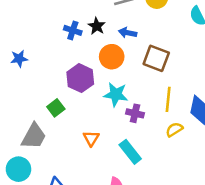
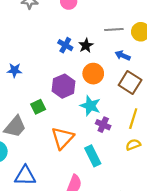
blue arrow: (128, 33) -> (123, 56), moved
blue star: (19, 59) -> (14, 70), moved
orange triangle: (91, 138) -> (62, 138), size x1.6

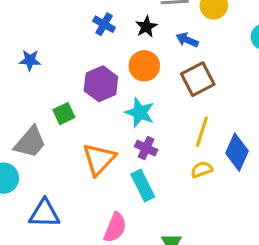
black star: (86, 46) -> (146, 27), moved
brown square: (130, 82) -> (198, 79), turned 30
purple cross: (103, 125) -> (146, 148), moved

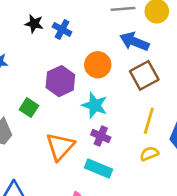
black star: (146, 27) -> (34, 24), moved, turned -30
blue arrow: (187, 40) -> (134, 42), size x1.5
green square: (64, 114) -> (29, 108), turned -30
cyan rectangle: (143, 185) -> (99, 168), turned -40

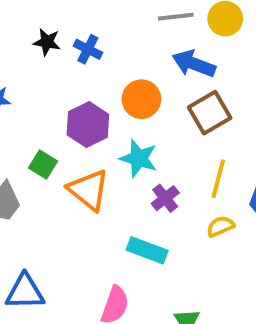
purple cross: (101, 136) -> (165, 198), moved, turned 30
orange triangle: (60, 147) -> (89, 190), moved, turned -32

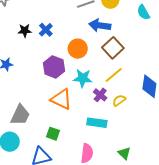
blue cross: (88, 49) -> (46, 30), turned 32
green square: (43, 165) -> (53, 134), moved
yellow line: (218, 179) -> (114, 75), moved, turned 48
yellow semicircle: (220, 226) -> (119, 100), moved

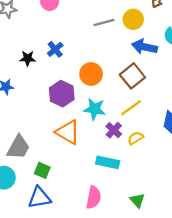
blue arrow: (100, 25) -> (145, 47), moved
black star: (25, 31) -> (28, 58), moved
green square: (53, 134) -> (42, 170), moved

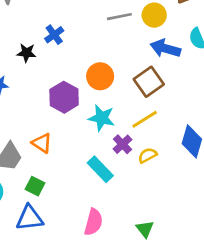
blue cross: (55, 49) -> (54, 35), moved
orange triangle: (68, 132) -> (42, 143), moved, size x0.7
cyan rectangle: (108, 162) -> (100, 169), moved, turned 30

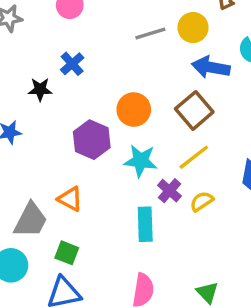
cyan rectangle: (100, 169) -> (145, 224), turned 48

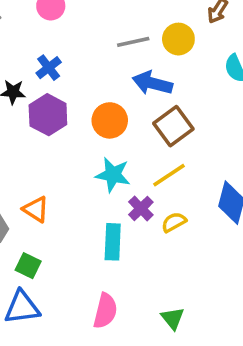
blue arrow: (211, 67) -> (152, 83), moved
purple hexagon: (92, 140) -> (48, 115), moved

